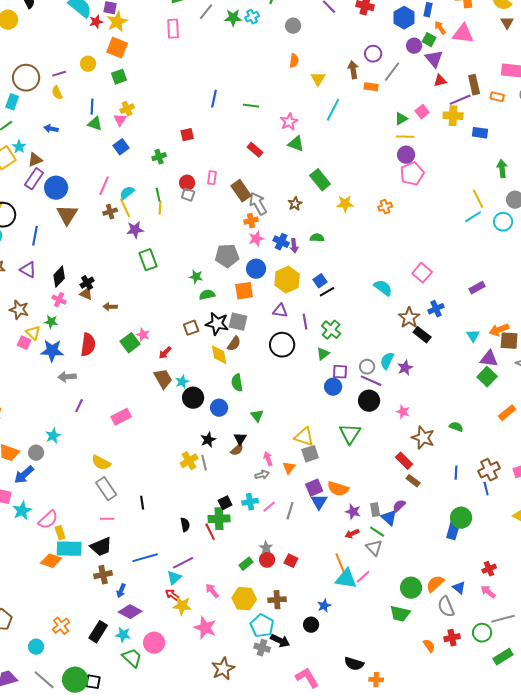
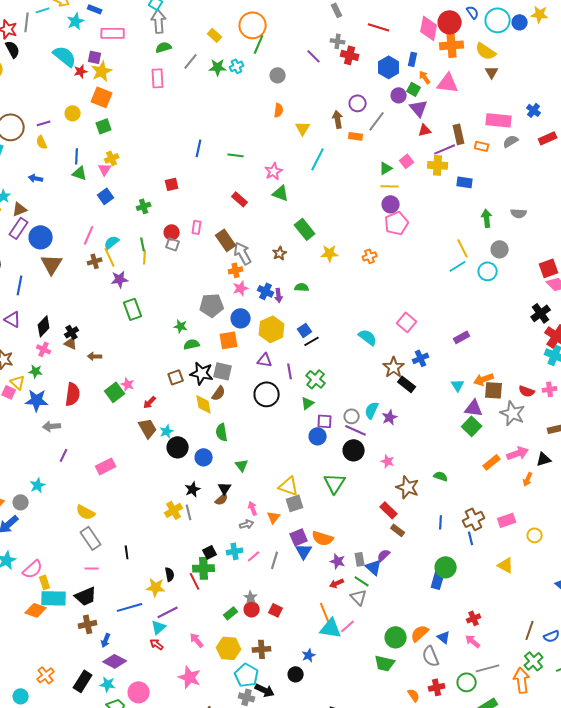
yellow star: (182, 606) -> (156, 587), moved

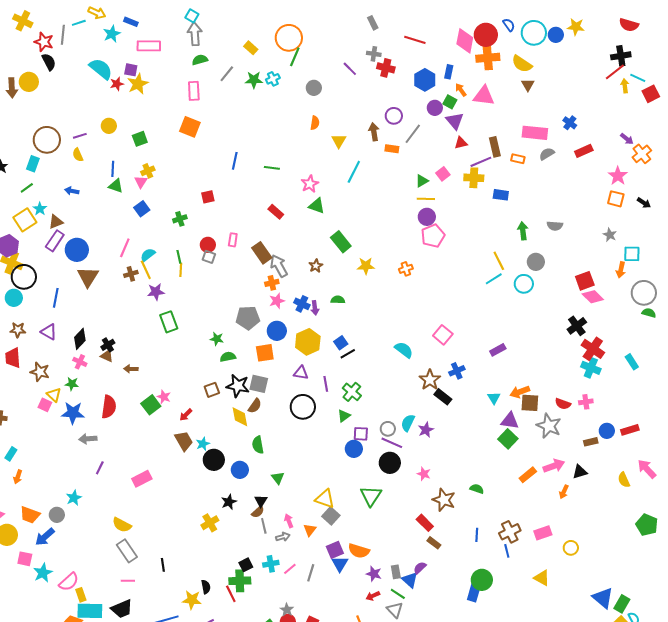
orange square: (102, 97) -> (190, 127), moved
gray square: (295, 503) -> (331, 516), turned -30
gray line: (189, 512) -> (264, 526), moved

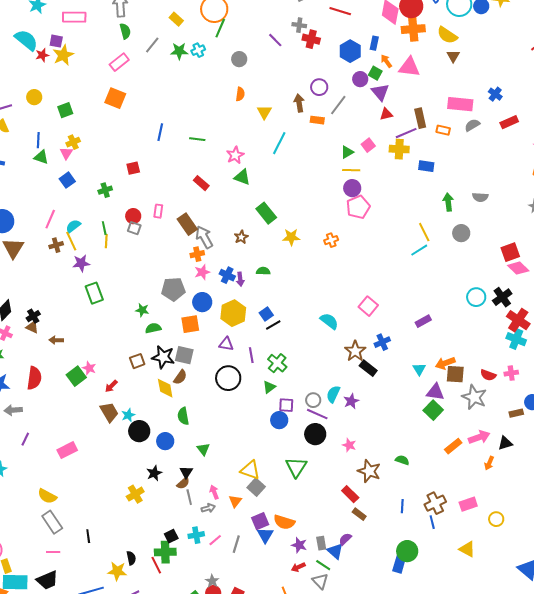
green semicircle: (200, 60) -> (125, 31), turned 91
pink rectangle: (194, 91) -> (119, 62), turned 54
cyan circle: (524, 284) -> (476, 297), moved

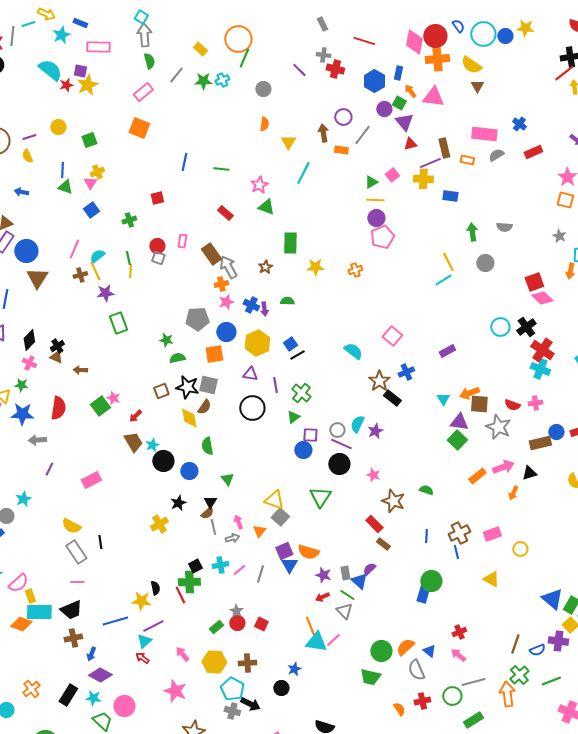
green rectangle: (266, 213) -> (290, 243), turned 40
brown rectangle: (516, 413) -> (540, 443), size x1.5
black line: (88, 536) -> (100, 542), moved

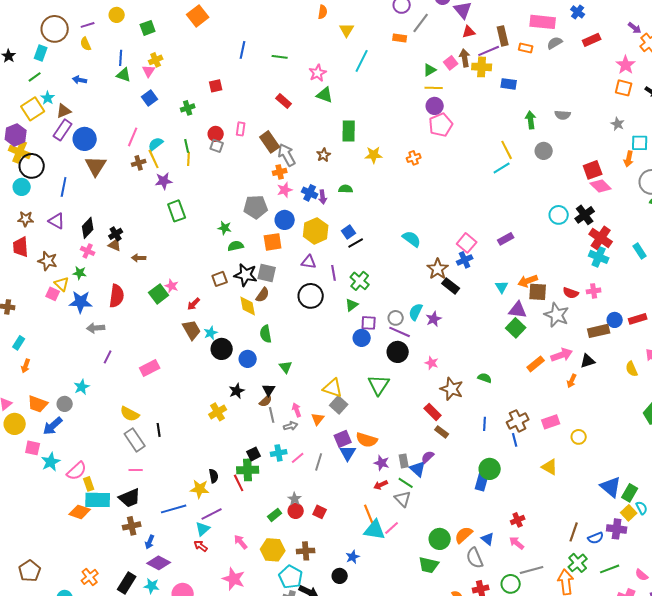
orange square: (139, 128) -> (198, 16), turned 30
brown arrow: (323, 133) -> (465, 58), moved
pink square: (392, 336) -> (467, 243), moved

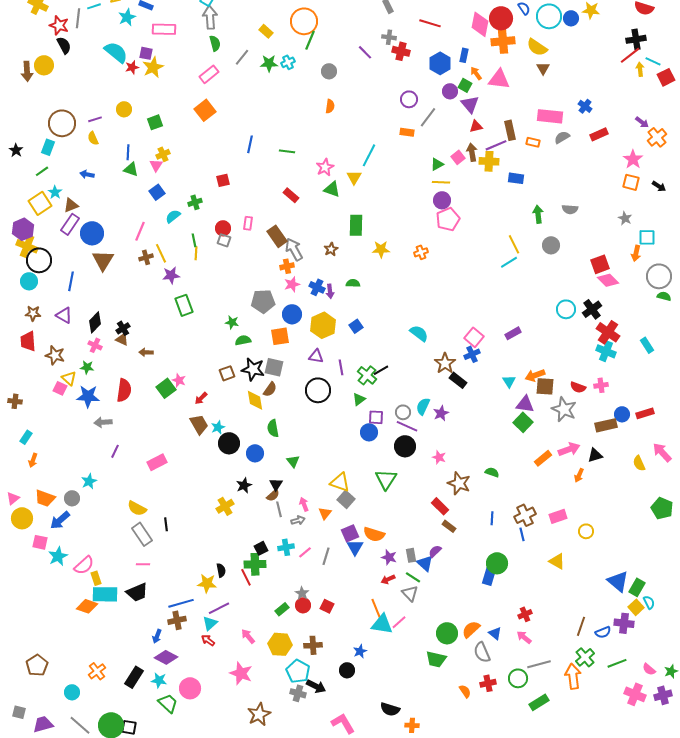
yellow triangle: (347, 30) -> (354, 177), moved
cyan semicircle: (156, 144) -> (173, 216), moved
black line: (356, 243) -> (381, 370), moved
brown cross: (132, 526) -> (177, 620), moved

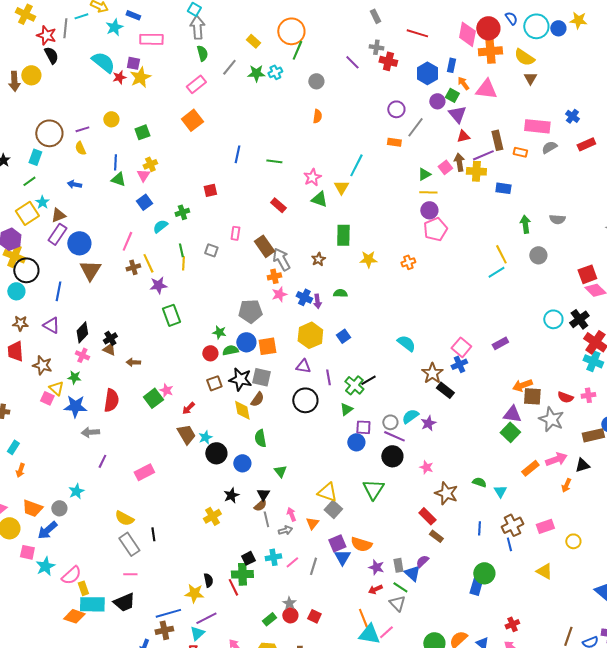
red circle: (223, 228) -> (210, 353), moved
blue circle: (292, 314) -> (246, 342), moved
cyan triangle: (509, 381) -> (500, 491), moved
cyan semicircle: (423, 406) -> (410, 416), turned 30

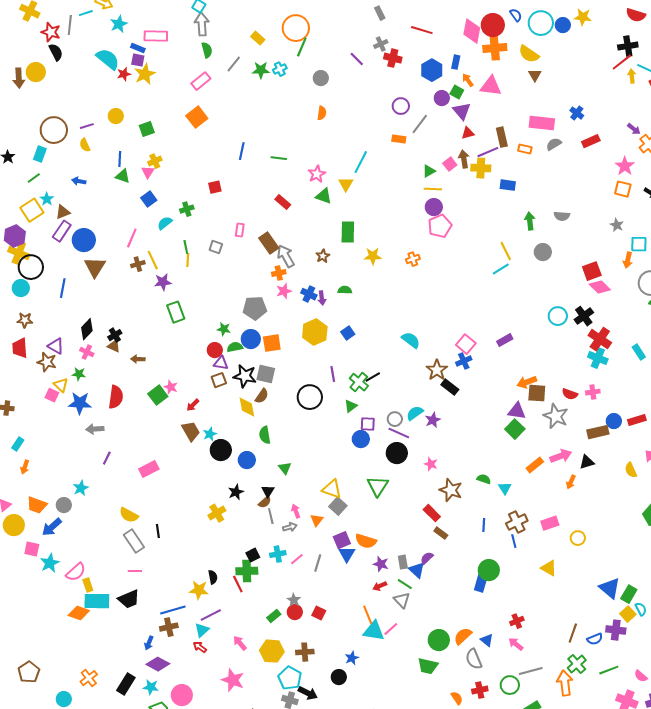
blue rectangle: (133, 15) -> (138, 48), moved
gray cross: (376, 47) -> (381, 44), turned -32
purple triangle: (51, 325) -> (56, 346), moved
purple triangle: (303, 366) -> (221, 363), moved

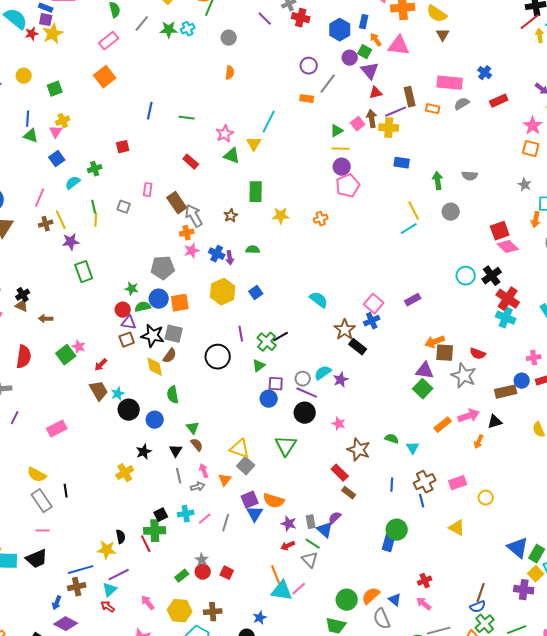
blue rectangle: (508, 185) -> (402, 163), moved
pink cross: (593, 392) -> (534, 358), moved
brown semicircle: (265, 502) -> (197, 445), moved, turned -88
blue semicircle: (595, 639) -> (478, 607), moved

